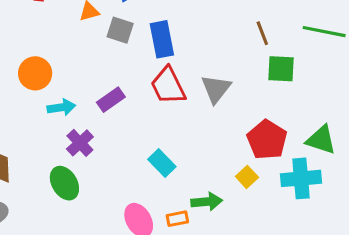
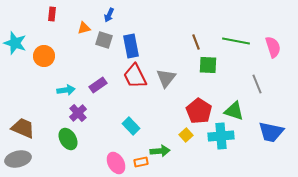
orange circle: (35, 73) -> (44, 56), moved

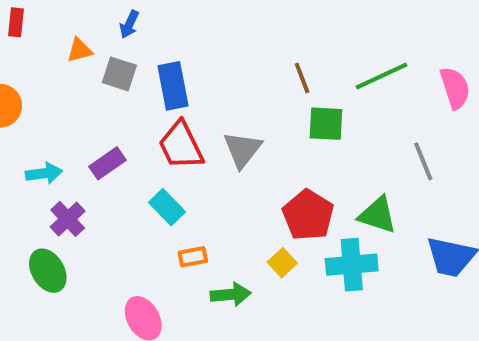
green line: (236, 41) -> (382, 76), turned -36
cyan rectangle: (131, 126) -> (167, 207), moved
orange rectangle: (141, 162) -> (193, 257), moved

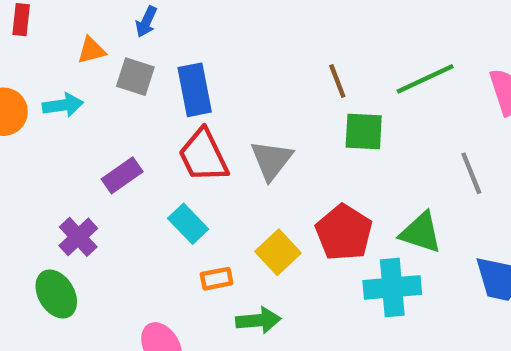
cyan arrow: (44, 173) -> (63, 105), moved
yellow square: (282, 263) -> (278, 252), moved, size x1.4

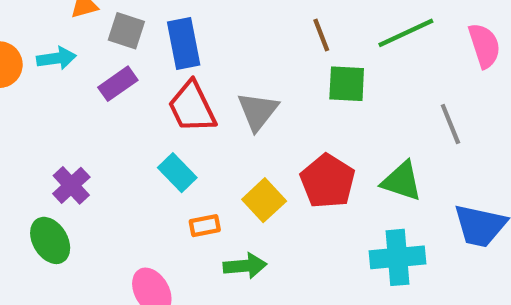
purple rectangle: (122, 175) -> (118, 84), moved
cyan cross: (392, 287) -> (398, 257), moved

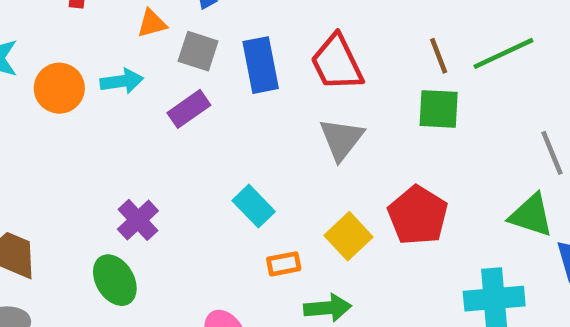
brown line: (321, 35) -> (439, 56), moved
red trapezoid: (192, 107) -> (337, 63), moved
green triangle: (402, 181) -> (531, 215), moved

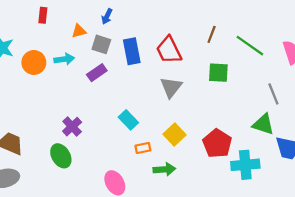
green line: (503, 53) -> (250, 46), turned 60
brown line: (439, 56) -> (212, 34), moved, turned 42
red pentagon: (418, 215) -> (217, 143), moved

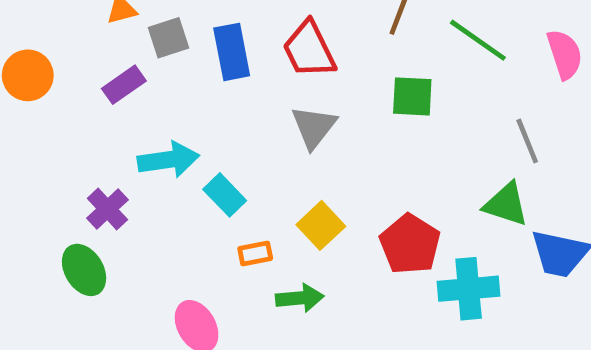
gray square: (101, 44) -> (168, 38), turned -36
cyan arrow: (64, 59) -> (168, 160), moved, size x1.4
purple rectangle: (97, 73) -> (124, 85), moved

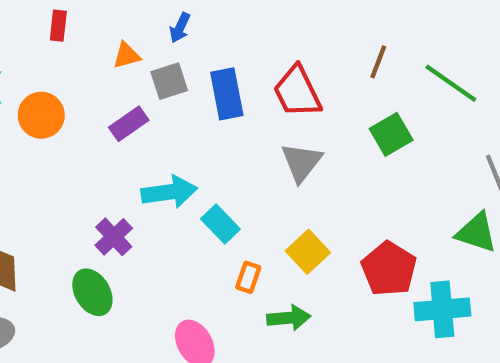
green square: (412, 96) -> (391, 134), turned -33
orange rectangle: (255, 254) -> (248, 277), turned -60

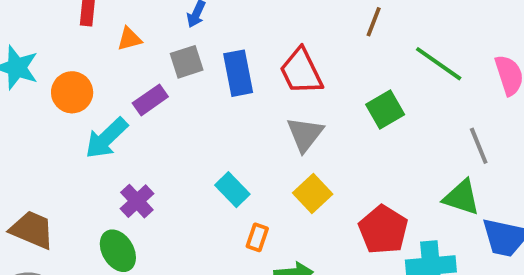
orange triangle: (127, 55) -> (129, 39), moved
brown line: (378, 62) -> (374, 22), moved
cyan arrow: (169, 192) -> (106, 138), moved, turned 144
yellow square: (308, 252) -> (313, 193), moved

